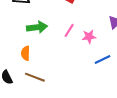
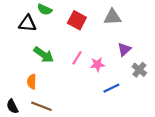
green arrow: (37, 27) -> (44, 55), turned 42

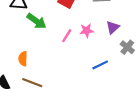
green arrow: (44, 55) -> (36, 21), moved
pink star: (97, 64) -> (87, 30), moved

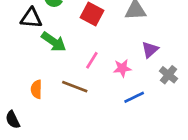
pink star: (87, 30) -> (122, 68), moved
brown line: (32, 83) -> (75, 87), moved

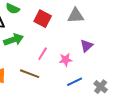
green arrow: (54, 42) -> (14, 40), turned -54
gray cross: (168, 75) -> (101, 87), moved

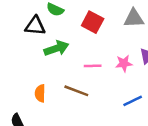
pink line: (43, 54) -> (93, 66), turned 56
pink star: (66, 60) -> (124, 63), moved

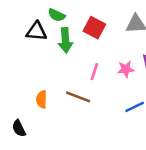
green arrow: (56, 48) -> (65, 40), moved, turned 105
pink line: (93, 66) -> (94, 72), turned -70

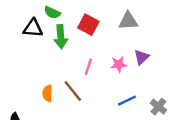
brown line: (78, 97) -> (73, 91), turned 30
orange semicircle: (42, 99) -> (47, 93), moved

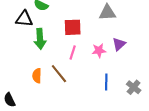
red square: (88, 25) -> (73, 27), moved, turned -30
green arrow: (61, 37) -> (40, 39), moved
blue line: (127, 101) -> (106, 82), turned -63

